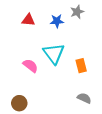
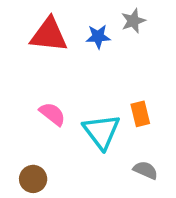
red triangle: (28, 20) -> (49, 35), size x1.6
cyan triangle: (54, 53) -> (102, 132), moved

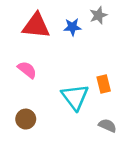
pink semicircle: (52, 114) -> (27, 70), moved
brown circle: (33, 179) -> (26, 119), moved

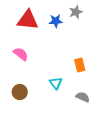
cyan triangle: (75, 97) -> (56, 83), moved, size x0.6

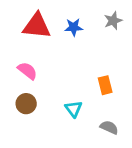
gray star: (76, 12) -> (113, 21), moved
brown circle: (20, 92) -> (26, 104), moved

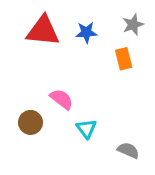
pink semicircle: (27, 71) -> (62, 99), moved
orange rectangle: (105, 85) -> (124, 59), moved

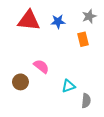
cyan triangle: (86, 129) -> (68, 86), moved, turned 48
gray semicircle: (128, 150) -> (86, 101), turned 72

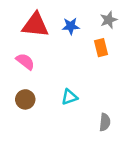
pink semicircle: (41, 66) -> (25, 62), moved
cyan triangle: (68, 86) -> (69, 97), moved

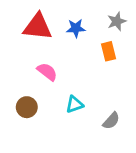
pink semicircle: (25, 62) -> (47, 72), moved
gray semicircle: (105, 122) -> (111, 121), moved, turned 36

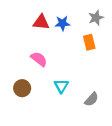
red triangle: (38, 27) -> (41, 22), moved, size x0.7
cyan triangle: (74, 104) -> (61, 86), turned -40

